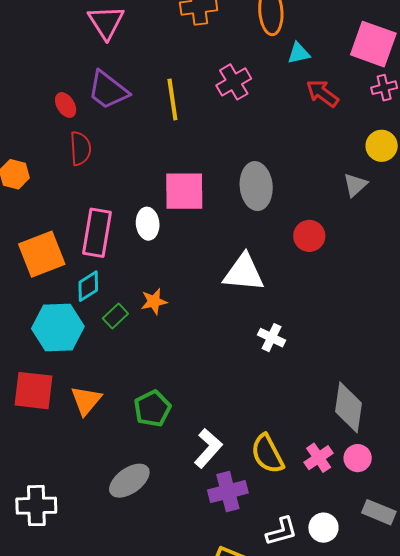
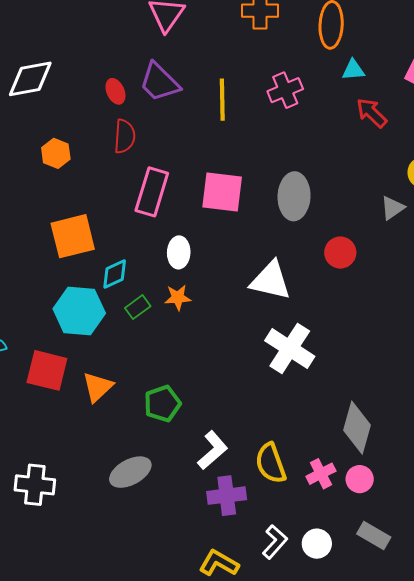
white ellipse: (148, 224) -> (179, 252), moved
pink rectangle: (97, 233) -> (152, 192), moved
white cross: (271, 338) -> (290, 348), size x1.8
white L-shape: (282, 531) -> (275, 542), turned -40

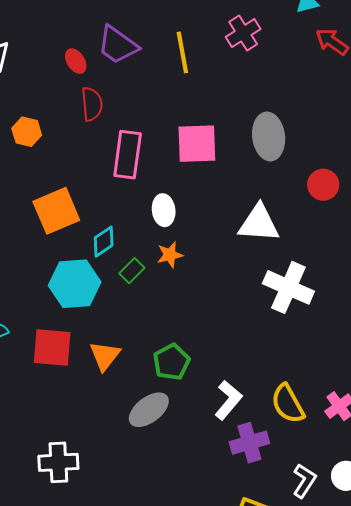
gray ellipse: (130, 472) -> (149, 410), moved

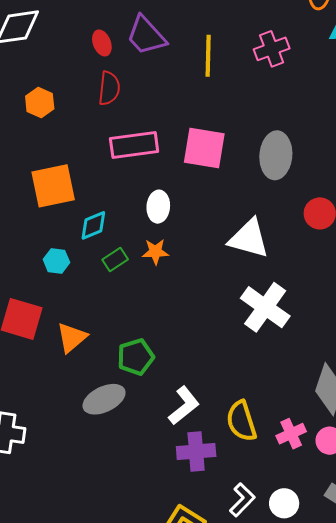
pink rectangle: (128, 155) -> (134, 145), turned 63
cyan hexagon: (75, 284) -> (56, 261), size x0.5

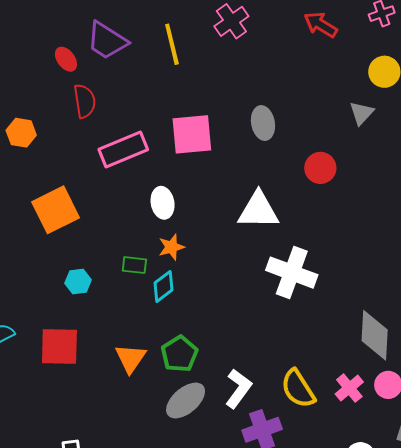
gray ellipse: (276, 155) -> (263, 123), size x0.7
cyan diamond: (93, 225) -> (163, 286), moved
green rectangle: (115, 259) -> (134, 265), turned 55
orange triangle: (72, 338) -> (131, 358), moved
gray ellipse: (104, 399) -> (186, 400), moved

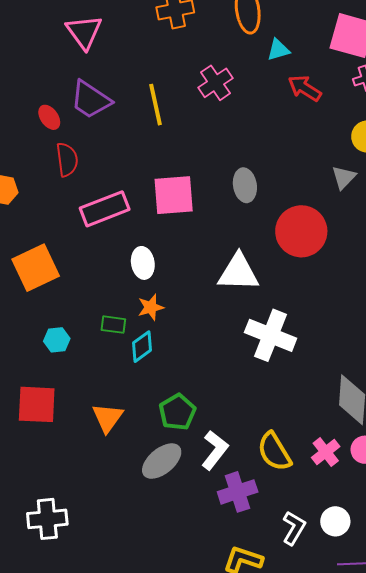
red circle: (320, 168) -> (301, 231), size x1.6
green pentagon: (179, 354) -> (177, 412), moved

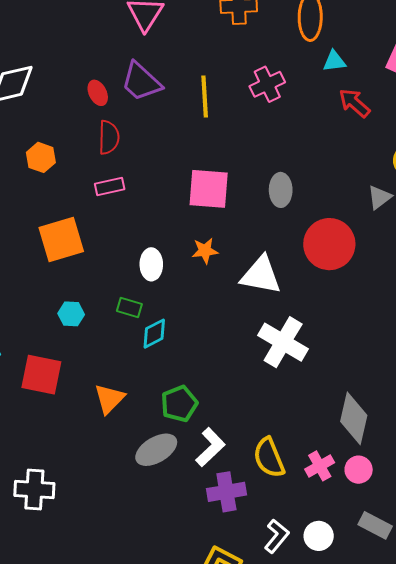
pink rectangle: (105, 209) -> (110, 186), moved, size x0.6
white ellipse: (143, 263) -> (151, 264), moved
orange star: (151, 307) -> (205, 251), moved

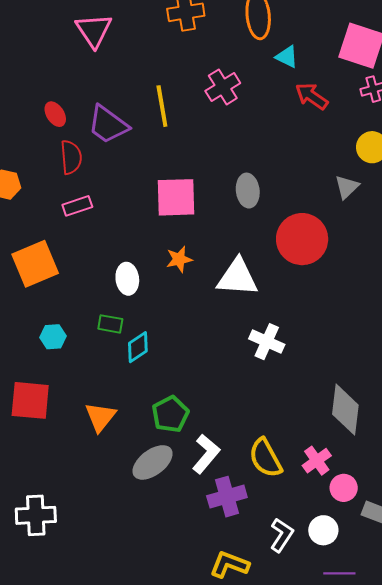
cyan triangle: (334, 61) -> (287, 57), turned 40
purple trapezoid: (141, 82) -> (108, 125), moved
white cross: (283, 342) -> (267, 342), size x0.7
pink circle: (359, 470) -> (344, 488), moved

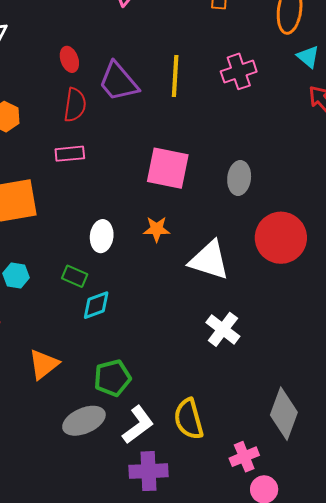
yellow semicircle: (265, 458) -> (189, 419), moved

